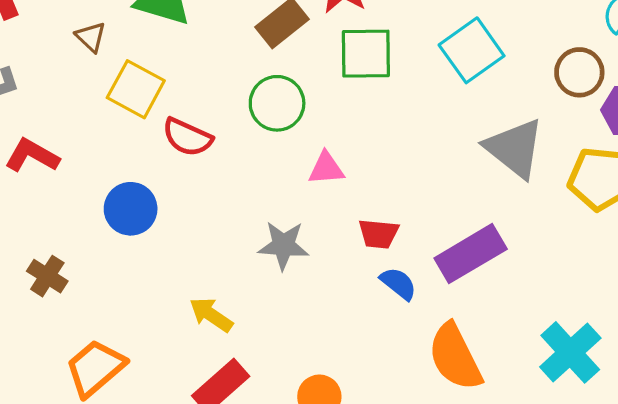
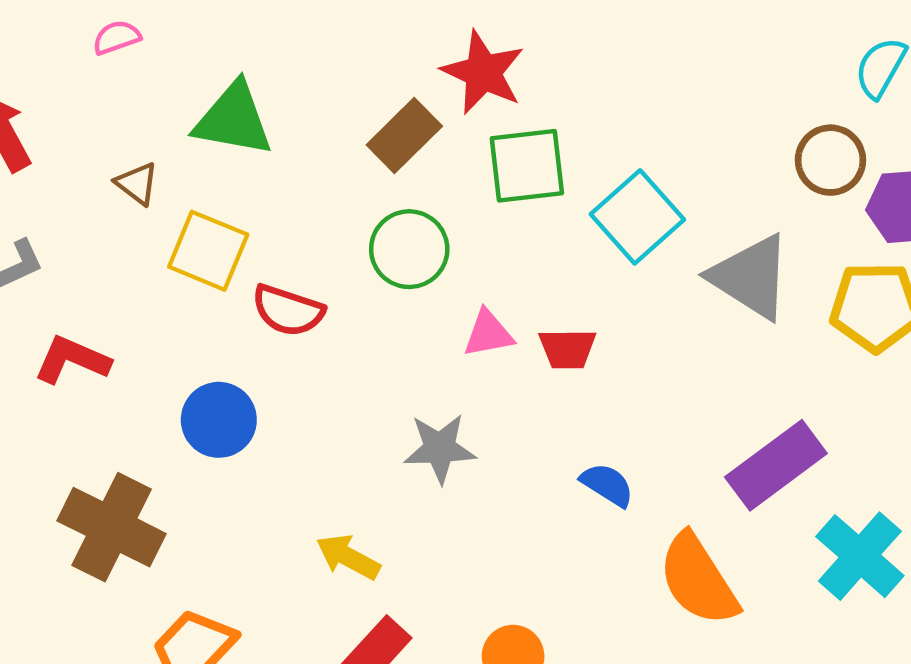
cyan square: (472, 50) -> (637, 217), moved
red trapezoid: (378, 234) -> (567, 349), moved
purple rectangle: (471, 254) -> (776, 465), moved
brown cross: (47, 276) -> (112, 527), size x1.8

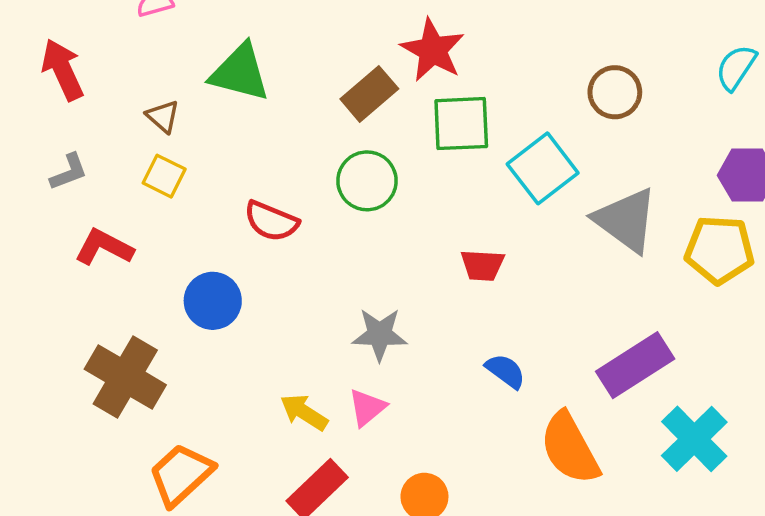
brown circle: (830, 160) -> (615, 92), moved
yellow square: (208, 251) -> (164, 176), moved, size x0.7
pink triangle: (488, 334) -> (367, 408), moved, turned -33

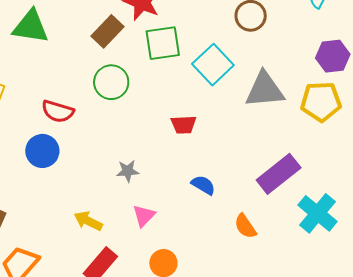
gray triangle: (626, 220) -> (265, 90), turned -36
blue circle: (213, 301) -> (42, 151), moved
gray star: (380, 334) -> (128, 171), size x0.7
pink triangle: (367, 408) -> (144, 216), moved
orange semicircle: (570, 448) -> (245, 226), size x0.6

